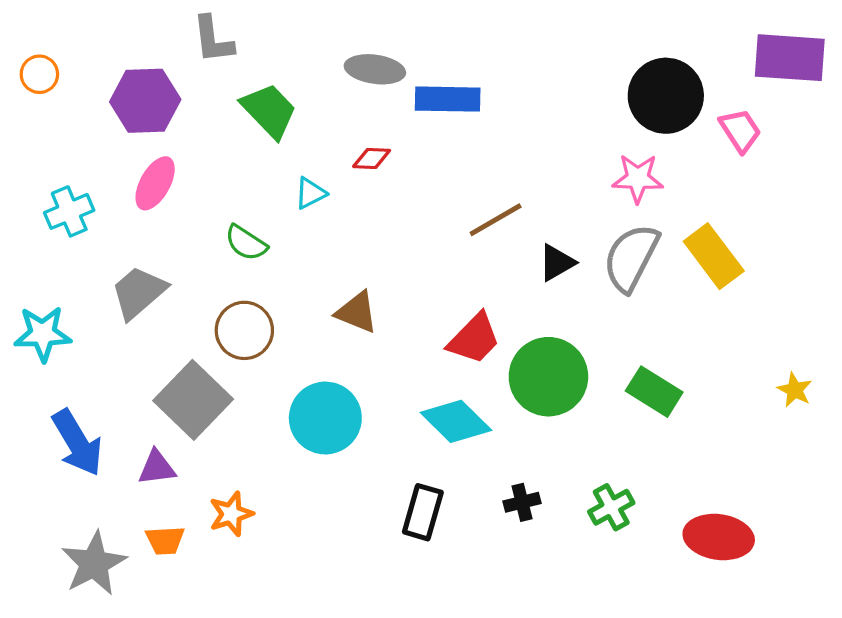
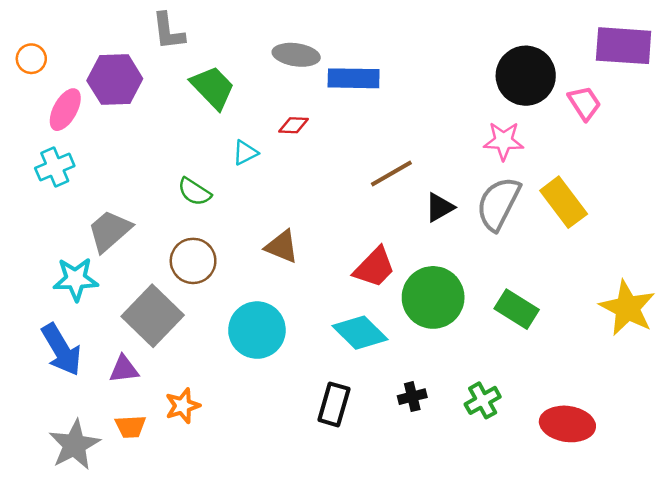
pink ellipse: (155, 183) -> (65, 110), moved
cyan star: (43, 334) -> (76, 279), moved
yellow star: (795, 390) -> (627, 308), size x2.0

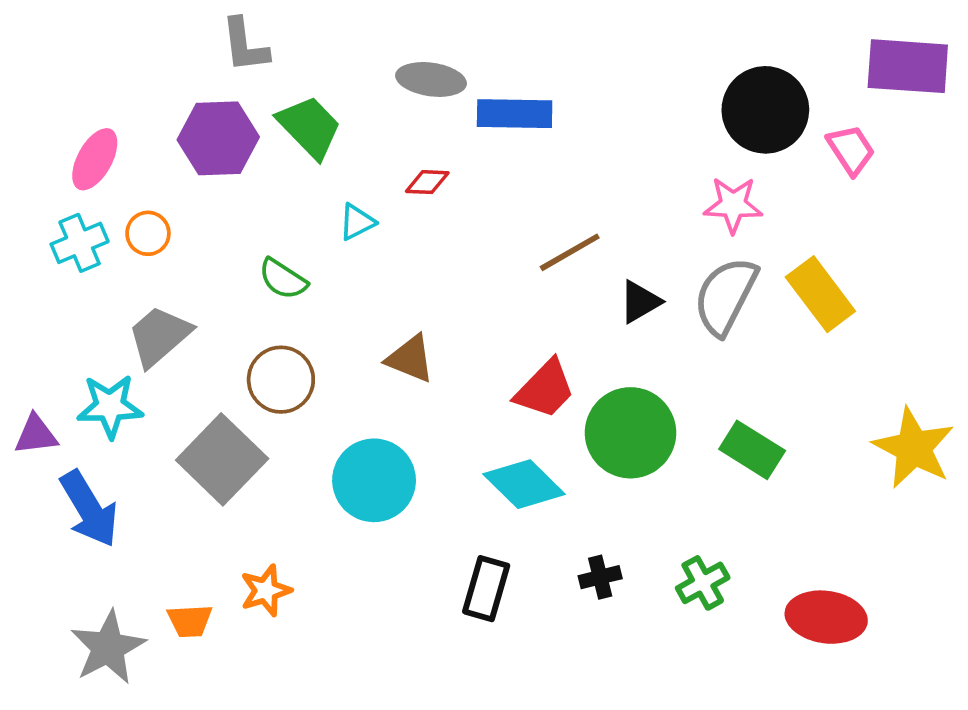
orange circle: (31, 59) -> (148, 233), moved
purple hexagon: (115, 80) -> (218, 138), moved
purple triangle: (124, 369) -> (36, 435), moved

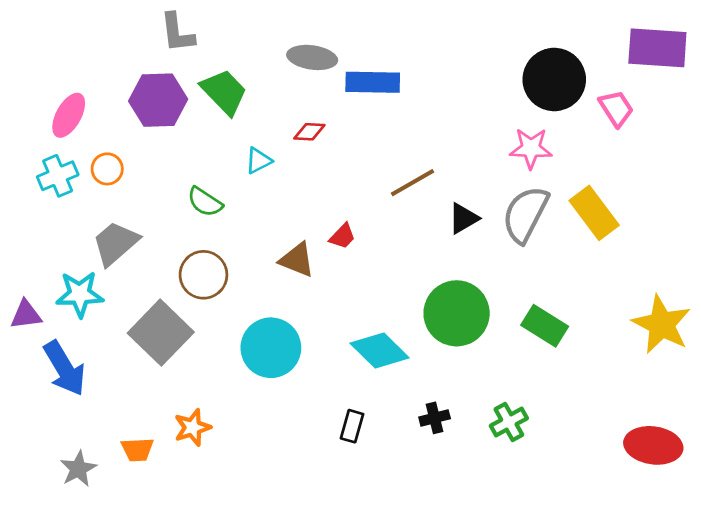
red trapezoid: (545, 389) -> (342, 236), moved, size x0.6
black rectangle: (486, 589) -> (352, 426), size x0.7
red ellipse: (826, 617) -> (653, 445), moved
gray star: (108, 647) -> (78, 469), size x0.7

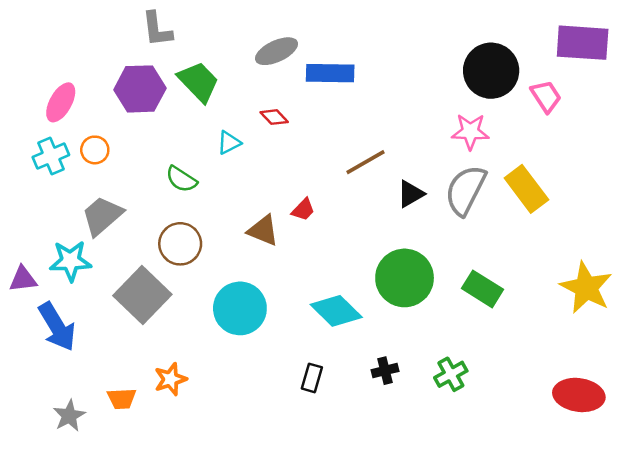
gray ellipse: (312, 57) -> (276, 51), turned -33
red diamond: (309, 132) -> (274, 117), turned 44

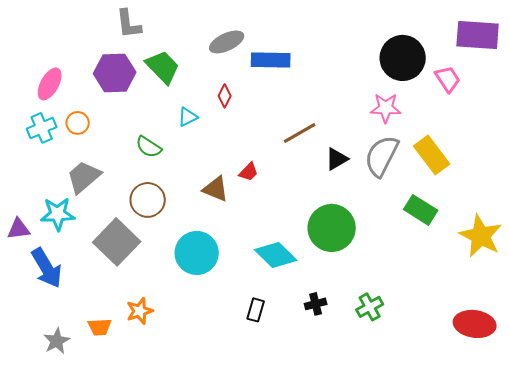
red diamond: (274, 117) -> (225, 96), turned 70
green rectangle: (483, 289) -> (421, 210), moved

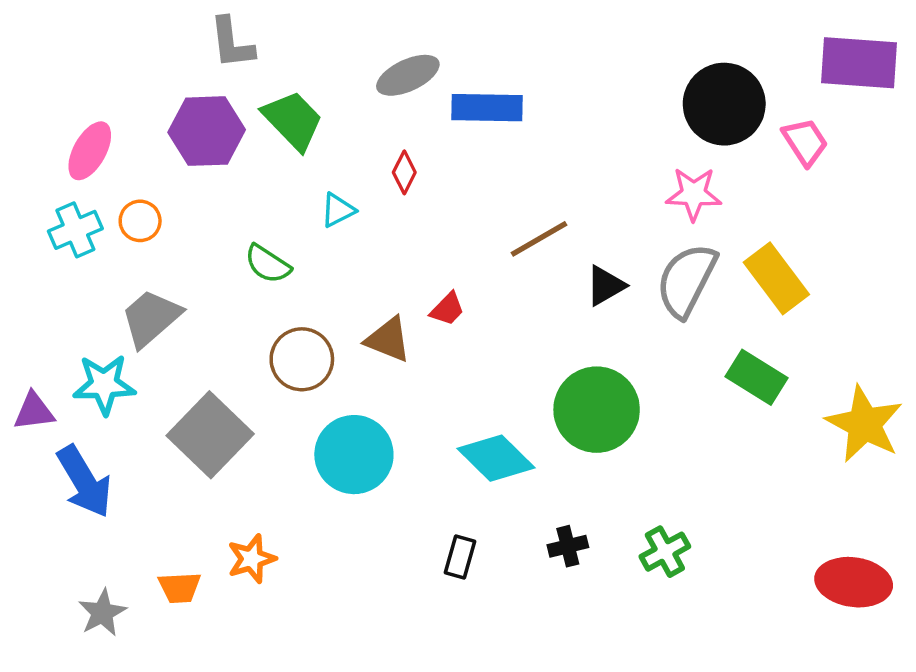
brown circle: (148, 200) -> (302, 359), moved

